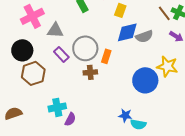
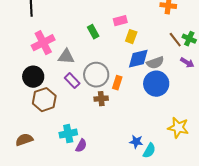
yellow star: (167, 66) -> (178, 128), moved
blue circle: (145, 80) -> (156, 84), moved
cyan semicircle: (138, 124) -> (149, 151), turned -70

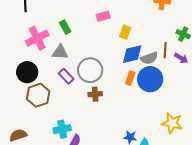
pink rectangle: (120, 21) -> (103, 16), moved
green rectangle: (93, 32) -> (65, 27), moved
brown line: (175, 40) -> (165, 50), moved, turned 42
orange rectangle: (117, 83) -> (130, 78), moved

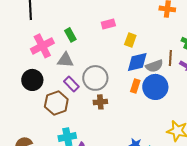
brown hexagon: (38, 95) -> (56, 103), moved

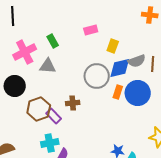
gray semicircle: (154, 66) -> (137, 61), moved
gray circle: (95, 78) -> (97, 76), moved
purple rectangle: (71, 84) -> (54, 116), moved
brown cross: (100, 102) -> (73, 103), moved

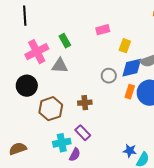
gray circle: (97, 76) -> (109, 76), size x0.6
purple rectangle: (54, 116) -> (83, 133), moved

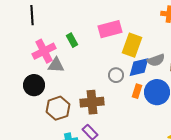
pink rectangle: (103, 30) -> (110, 29), size x1.6
yellow rectangle: (125, 46) -> (132, 45), size x1.6
gray triangle: (60, 66) -> (56, 65), moved
brown cross: (85, 103) -> (92, 102), size x1.6

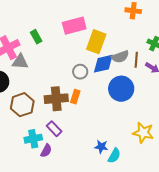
orange rectangle: (137, 91) -> (75, 97), moved

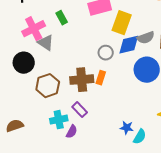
gray triangle: (20, 62) -> (46, 43), turned 30

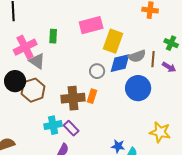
green rectangle: (62, 18) -> (53, 36), turned 32
brown hexagon: (48, 86) -> (33, 90), moved
cyan cross: (59, 120) -> (53, 125), moved

